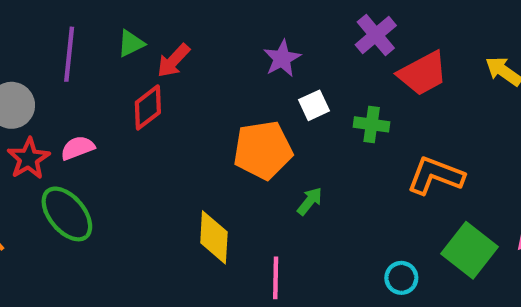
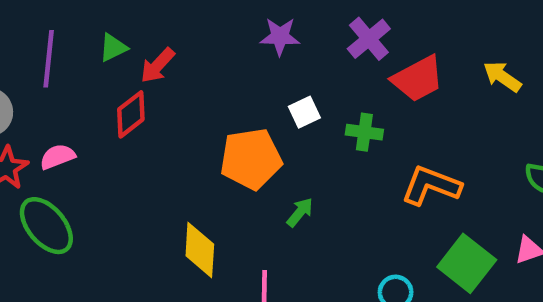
purple star: (282, 58) -> (280, 37), moved, turned 30

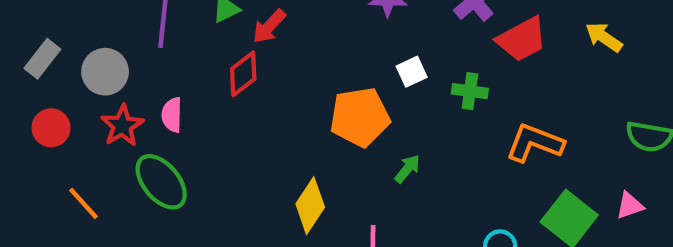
pink semicircle: (57, 157) -> (172, 115), turned -68
yellow diamond: (200, 250) -> (310, 206), turned 30

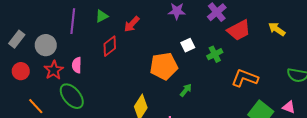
red arrow: (269, 26) -> (132, 24), moved
green cross: (470, 91) -> (215, 54), turned -35
pink triangle: (630, 206) -> (289, 107), turned 40

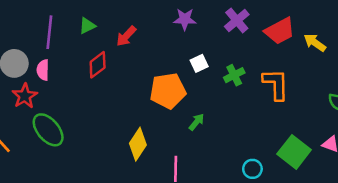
red trapezoid: (239, 30) -> (280, 31), moved
pink semicircle: (77, 65) -> (43, 70), moved
orange L-shape: (245, 78) -> (276, 84), moved, turned 68

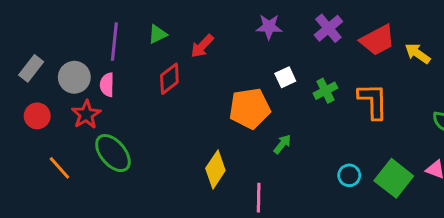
cyan circle: (252, 169) -> (349, 175), moved

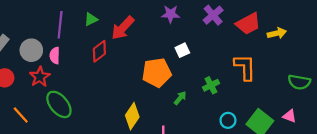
red arrow: (202, 46) -> (123, 28), size x1.4
yellow arrow: (418, 53) -> (277, 33), turned 132
green cross: (325, 91) -> (211, 85), moved

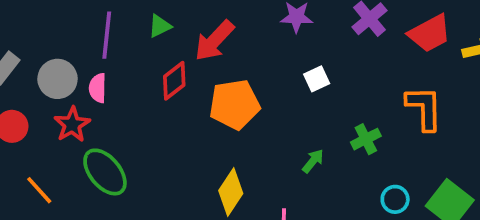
orange pentagon: (157, 73) -> (234, 104), moved

